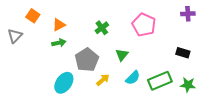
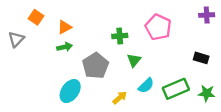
green cross: (102, 28) -> (120, 36), moved, turned 32
yellow arrow: (103, 80) -> (120, 98), moved

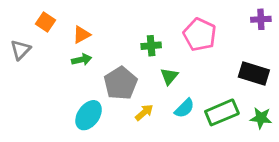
black rectangle: (201, 58) -> (254, 73), size x1.5
yellow arrow: (120, 98) -> (144, 112), moved

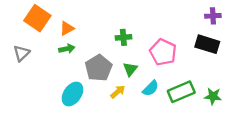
orange square: (45, 22) -> (37, 18), size x1.6
pink pentagon: (200, 35) -> (163, 52), moved
gray triangle: (20, 50) -> (22, 53), moved
black rectangle: (254, 73) -> (207, 44), moved
green triangle: (169, 76) -> (130, 69), moved

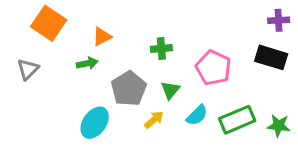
orange triangle: (67, 28) -> (102, 37), moved

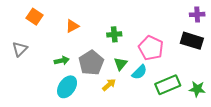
orange square: (49, 23) -> (35, 17), size x0.7
green arrow: (87, 63) -> (62, 61), moved
cyan semicircle: (197, 115) -> (139, 72), moved

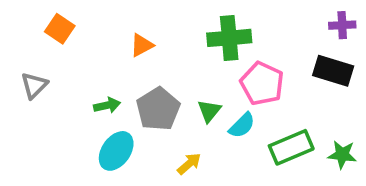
orange triangle: (72, 26) -> (142, 45), moved
green cross: (114, 34) -> (229, 38), moved, size x1.6
yellow arrow: (109, 85) -> (189, 164), moved

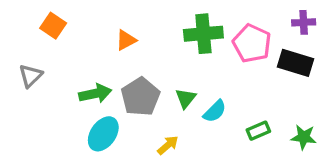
pink pentagon: (262, 84) -> (252, 43), moved
green arrow: (107, 105) -> (95, 93), size x1.4
green rectangle: (291, 147) -> (258, 131), size x0.6

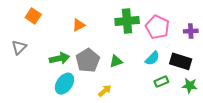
purple cross: (304, 22) -> (191, 31), moved
black rectangle: (296, 63) -> (181, 61), moved
green triangle: (186, 98) -> (116, 61), turned 32
cyan semicircle: (215, 111) -> (152, 58), moved

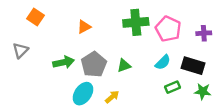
cyan ellipse: (64, 84) -> (83, 94), moved

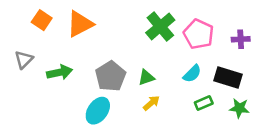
green cross: (136, 22) -> (160, 26), turned -35
orange triangle: (84, 27) -> (80, 24), moved, size x1.6
green arrow: (64, 62) -> (60, 72), moved
yellow arrow: (112, 97) -> (151, 103), moved

